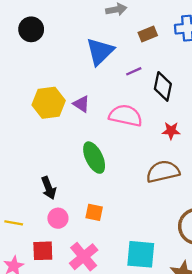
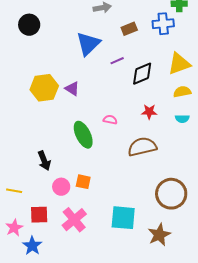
black diamond: (163, 86) -> (142, 74), turned 55
pink semicircle: (126, 116) -> (110, 120), moved, size x0.5
pink circle: (58, 218) -> (61, 187), moved

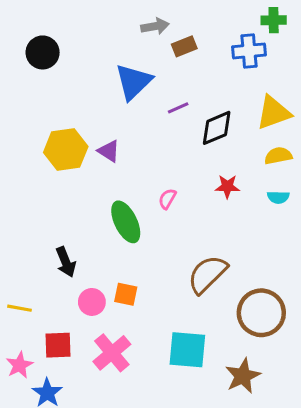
brown rectangle: (129, 29) -> (184, 46), moved
pink semicircle: (110, 120) -> (167, 199), turned -72
brown semicircle: (142, 147) -> (207, 274), moved, turned -32

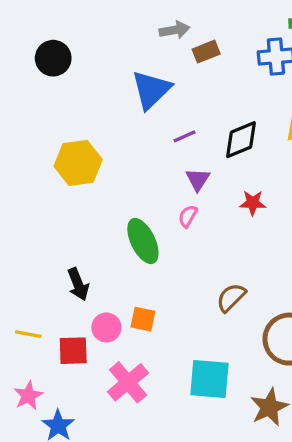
purple line: (178, 108) -> (184, 136), moved
purple triangle: (109, 151) -> (198, 180), moved, turned 30
brown semicircle: (207, 274) -> (231, 298), size x0.7
red square: (58, 345) -> (73, 351), moved

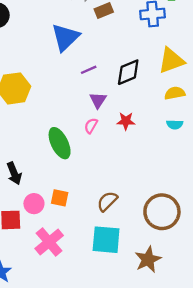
red star: (253, 203) -> (126, 121), moved
brown semicircle: (231, 298) -> (107, 201), moved

